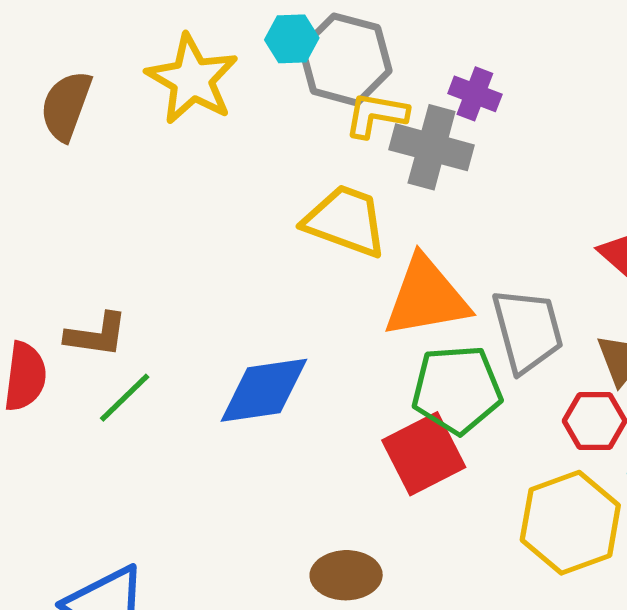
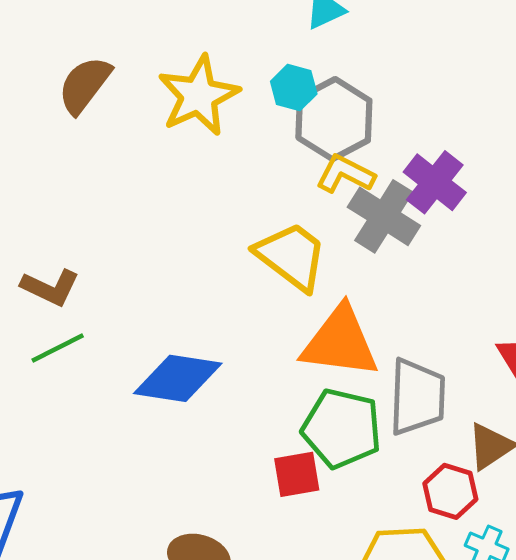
purple cross: (475, 94) -> (435, 182), size x1.4
red square: (424, 454) -> (297, 474), size x0.7

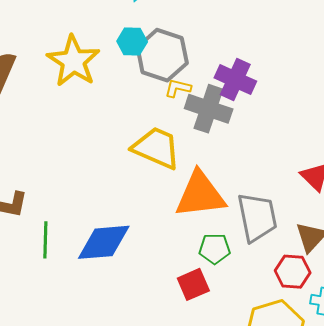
yellow L-shape: (345, 174) -> (178, 88), size x0.7
green line: (58, 348) -> (45, 240), moved, turned -48
green pentagon: (342, 428) -> (215, 249), size x0.6

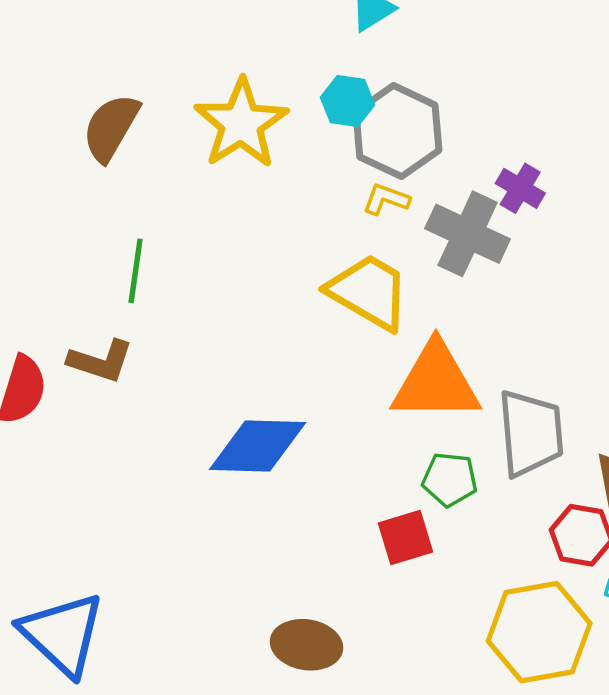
purple cross: (235, 80) -> (520, 188), size x0.7
yellow L-shape: (178, 88) -> (386, 199), moved
green line: (45, 240) -> (136, 271), moved

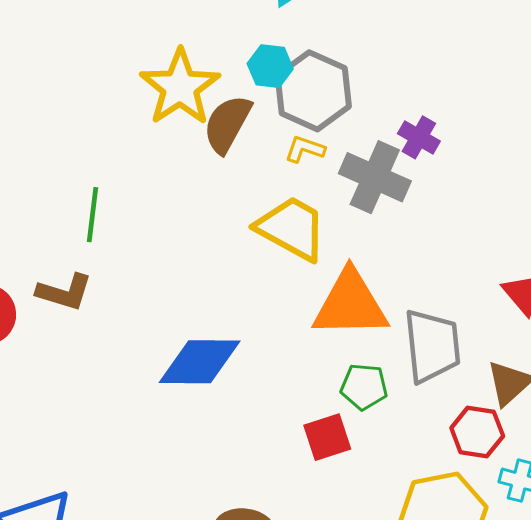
brown semicircle: (111, 128) -> (227, 124), moved

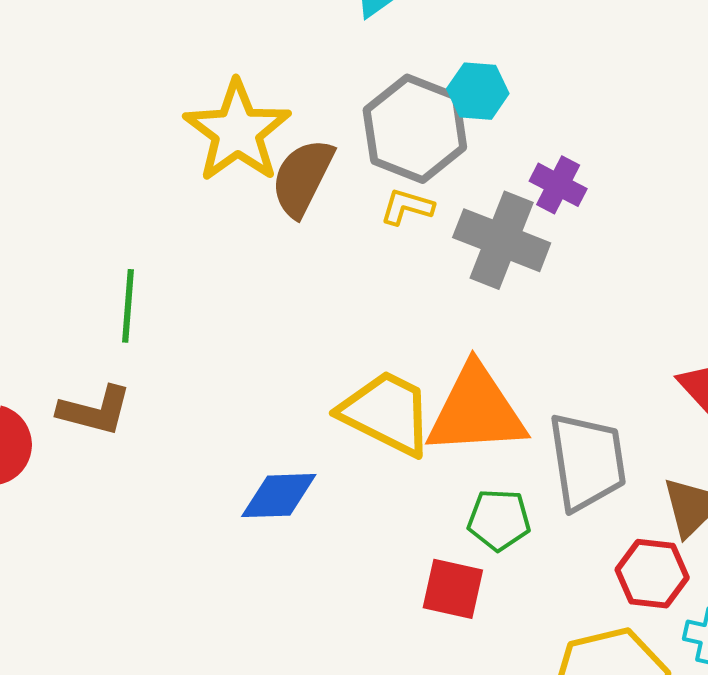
cyan hexagon: (270, 66) -> (478, 91), moved
yellow trapezoid: (292, 228) -> (386, 413), moved
blue diamond: (200, 362) -> (279, 496), size x0.7
red square: (327, 437) -> (453, 589), turned 33

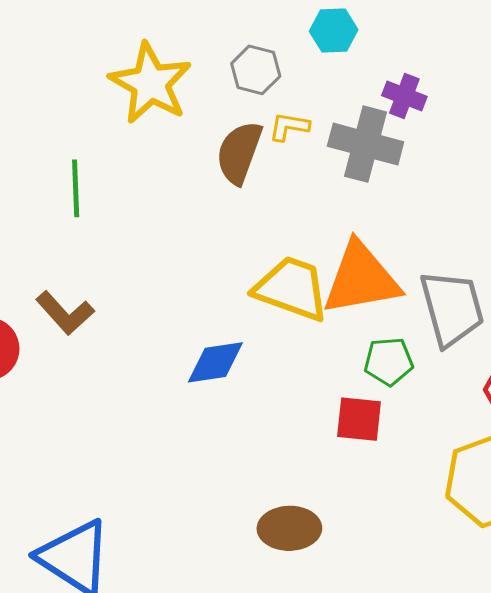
gray hexagon: (415, 129) -> (256, 70), moved, size x0.6
brown semicircle: (302, 178) -> (239, 153), moved
green line: (128, 306) -> (76, 188), moved
brown L-shape: (95, 411) -> (65, 313), turned 40

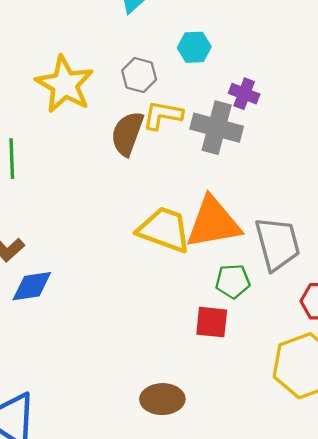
yellow L-shape: (289, 127) -> (163, 115), size x1.4
blue diamond: (215, 362) -> (32, 286), moved

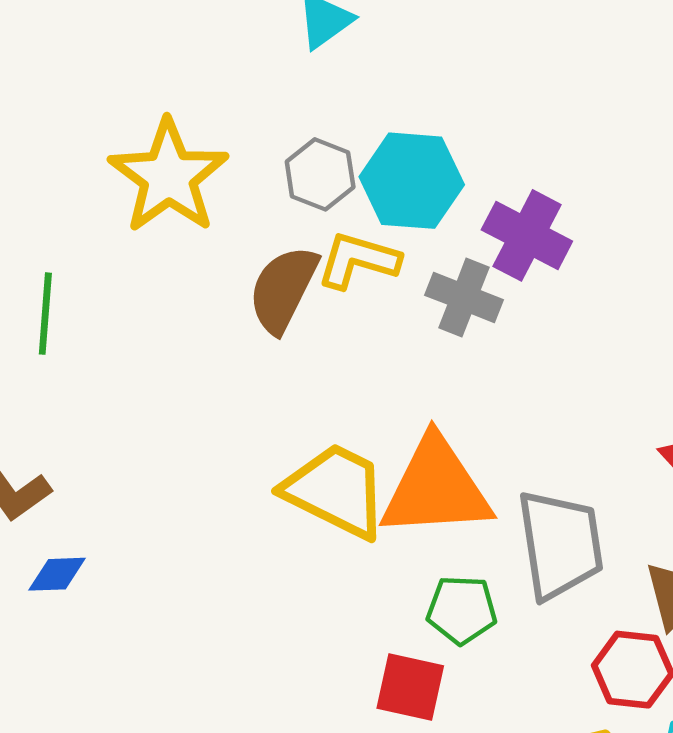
cyan hexagon: (194, 47) -> (412, 181), moved, size x1.5
purple cross: (244, 94) -> (527, 235), size x1.4
gray cross: (217, 128) -> (464, 297), size x0.7
blue diamond: (32, 286) -> (57, 574), size x0.7

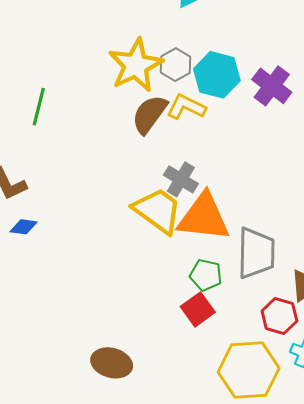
yellow star: (169, 176) -> (136, 65), moved
purple cross: (527, 235) -> (272, 86), moved
gray cross: (464, 297) -> (181, 179), moved
red square: (410, 687) -> (198, 309), moved, turned 32

